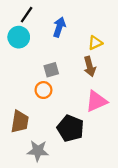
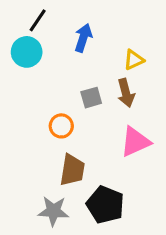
gray square: (51, 70) -> (91, 98), moved
brown trapezoid: (20, 122) -> (72, 170), moved
black pentagon: (70, 128) -> (105, 205), moved

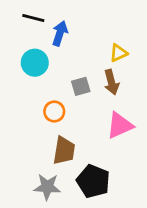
black line: (38, 20) -> (33, 18), turned 70
blue arrow: (83, 38) -> (60, 33), moved
cyan circle: (27, 52) -> (35, 63), moved

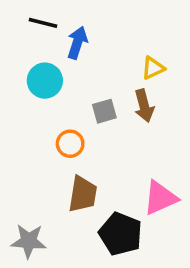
pink triangle: (120, 125) -> (160, 198), moved
gray star: (47, 187) -> (29, 241), moved

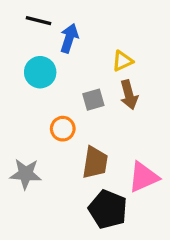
yellow triangle: (153, 68) -> (122, 61), moved
brown trapezoid: (83, 194) -> (95, 163), moved
gray star: (29, 241) -> (26, 174), moved

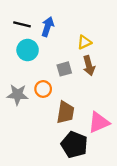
black line: (39, 21) -> (22, 24), moved
gray star: (26, 174) -> (18, 95), moved

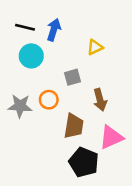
brown arrow: (89, 66) -> (100, 100), moved

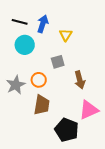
yellow triangle: (95, 47) -> (66, 35), moved, turned -32
gray star: (20, 106) -> (16, 85), turned -30
brown trapezoid: (74, 126) -> (42, 105), moved

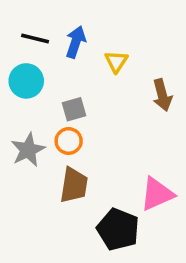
cyan circle: (25, 45) -> (26, 81), moved
gray square: (58, 62) -> (74, 109), moved
brown arrow: (80, 80) -> (162, 95), moved

